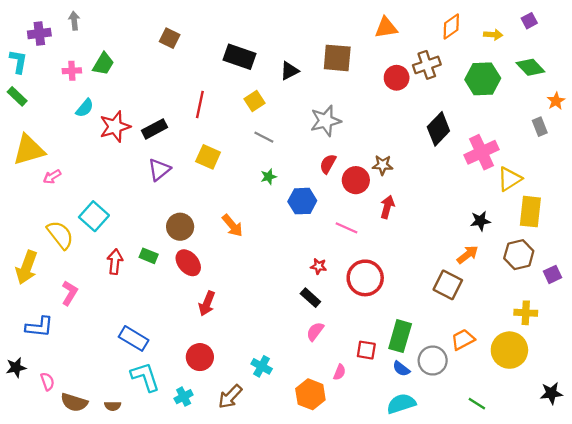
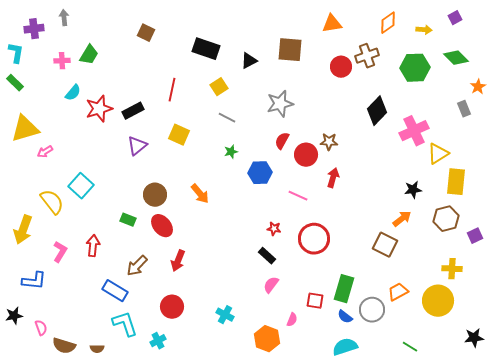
red arrow: (115, 262) -> (93, 246), moved
brown arrow: (230, 397) -> (137, 266), moved

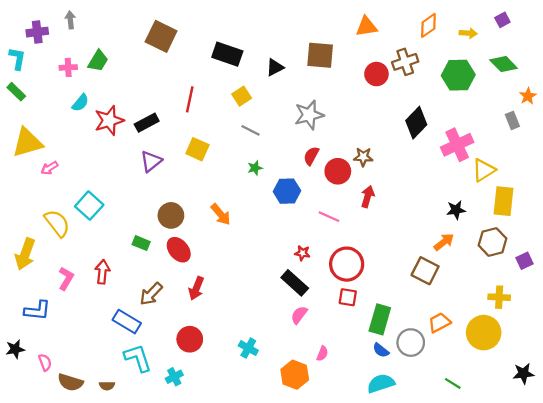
brown square: (146, 33) -> (161, 36), size x1.6
black rectangle: (267, 256) -> (295, 283), size x1.4
red square: (315, 301) -> (348, 297), moved

